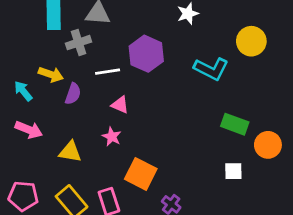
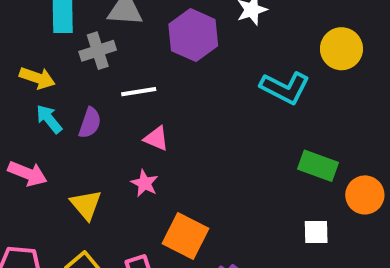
purple hexagon: (146, 54) -> (193, 35), moved
yellow arrow: (51, 74) -> (37, 78), moved
cyan arrow: (23, 91) -> (49, 119), moved
yellow triangle: (70, 152) -> (86, 205), turned 40

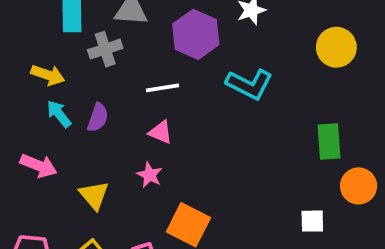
cyan L-shape: (285, 88) -> (249, 84), moved
white line: (139, 92) -> (163, 88), moved
green rectangle: (318, 166) -> (329, 142), moved, turned 66

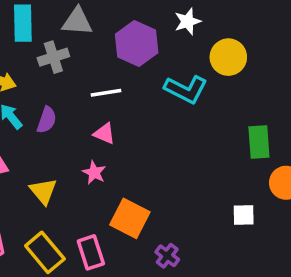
yellow circle: (336, 47) -> (228, 57), moved

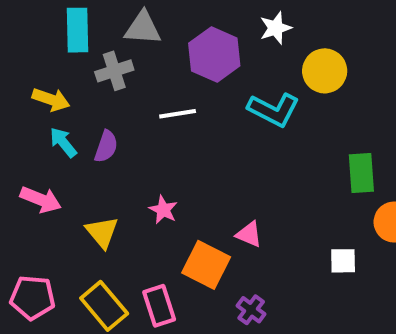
pink triangle: (104, 134) -> (249, 234), moved

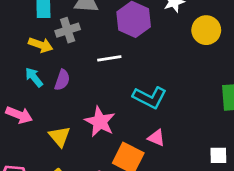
yellow arrow: (51, 99) -> (41, 45), moved
cyan L-shape: (274, 110) -> (150, 97), moved
pink star: (163, 210) -> (100, 122), size x1.6

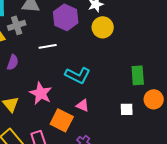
yellow circle: (206, 30) -> (103, 27), moved
white square: (218, 155) -> (127, 109), moved

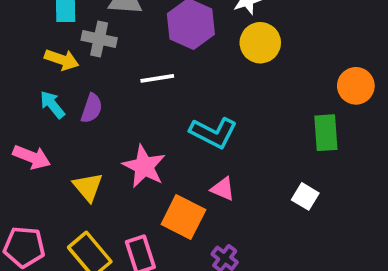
gray cross: (17, 25) -> (99, 39), turned 30
orange circle: (154, 99) -> (356, 86), moved
white square: (127, 109) -> (305, 196), turned 32

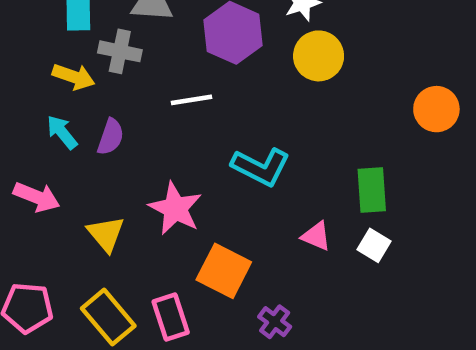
green rectangle: (326, 133) -> (372, 190), moved
pink triangle: (223, 189) -> (316, 236), moved

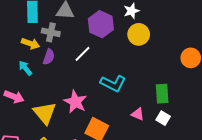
white line: (191, 100) -> (82, 54), turned -36
purple semicircle: (111, 137) -> (49, 57), moved
yellow triangle: (106, 234) -> (45, 113), size x1.4

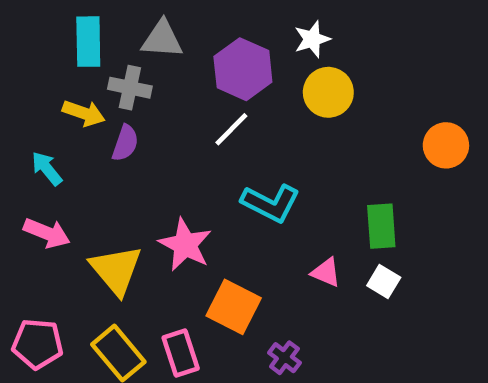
white line: (82, 54) -> (231, 129), moved
cyan arrow: (25, 68) -> (47, 168), moved

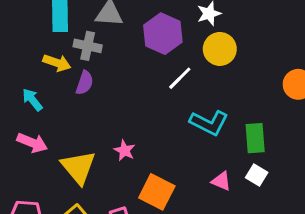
white line: (231, 129) -> (180, 78), moved
cyan L-shape: (271, 203) -> (209, 123), moved
pink star: (185, 245) -> (124, 150), size x0.6
pink triangle: (326, 272) -> (221, 181), moved

